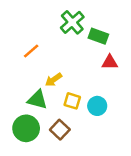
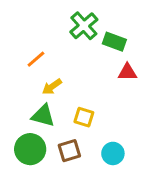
yellow arrow: (54, 80) -> (52, 87), moved
cyan circle: (97, 106) -> (113, 153), moved
brown square: (60, 130) -> (69, 151), turned 30

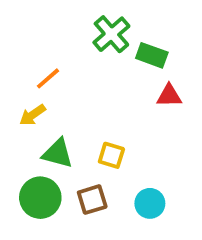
yellow arrow: (52, 87) -> (33, 115), moved

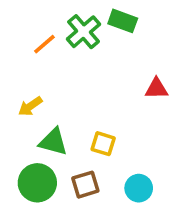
green cross: (111, 34) -> (84, 32), moved
green rectangle: (152, 55) -> (123, 21), moved
orange line: (48, 78) -> (44, 44), moved

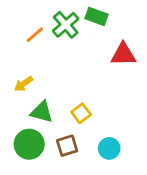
red triangle: (156, 89) -> (123, 54), moved, size x1.4
yellow square: (103, 144) -> (81, 113), turned 36

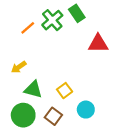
green rectangle: (97, 16) -> (77, 13), turned 36
brown square: (67, 146) -> (53, 116), turned -36
cyan circle: (109, 148) -> (86, 110), moved

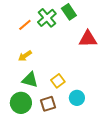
yellow arrow: (19, 67) -> (25, 56), moved
brown square: (53, 116) -> (48, 104), turned 35

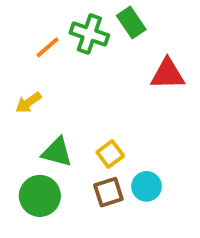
green cross: (47, 18) -> (89, 34), turned -30
yellow arrow: (25, 56) -> (28, 103), moved
brown square: (48, 104) -> (108, 192), moved

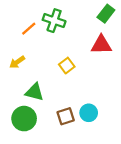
green rectangle: (131, 23) -> (106, 14), moved, turned 72
yellow square: (110, 154) -> (67, 66), moved

